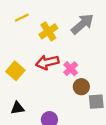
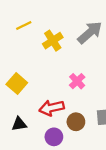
red arrow: (47, 62) -> (52, 108), moved
brown circle: (81, 87) -> (76, 122), moved

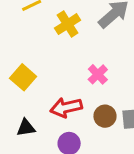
brown circle: (76, 122) -> (105, 116), moved

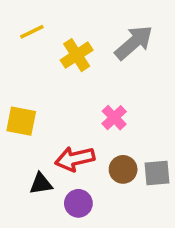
yellow square: (23, 77) -> (21, 121), turned -30
black triangle: (26, 128) -> (41, 184), moved

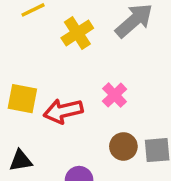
red arrow: (75, 159) -> (63, 111), moved
black triangle: (41, 184) -> (21, 161), moved

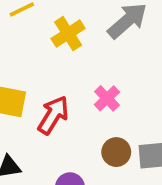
red arrow: (63, 111) -> (53, 115), turned 135

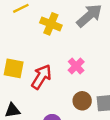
yellow cross: (68, 34) -> (51, 24), turned -35

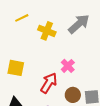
red arrow: (41, 77) -> (49, 83), moved

